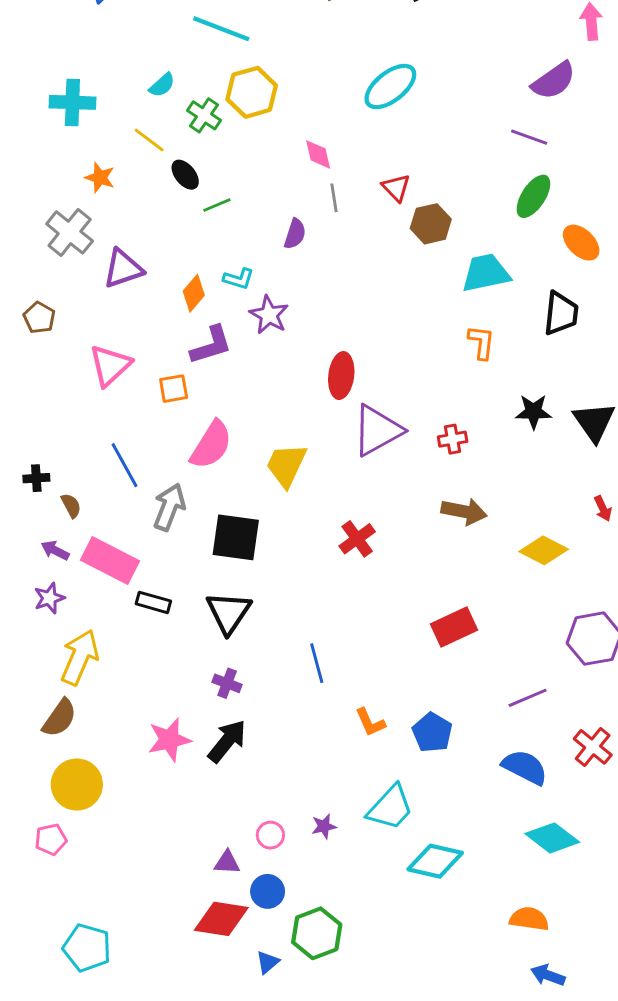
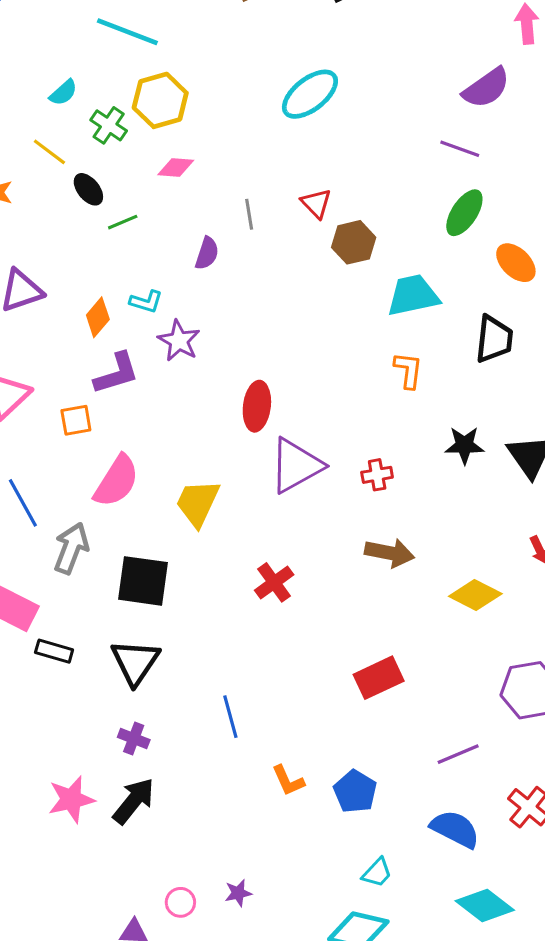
pink diamond: (318, 154) -> (176, 167), moved, turned -72
cyan trapezoid: (390, 808) -> (377, 873), moved, size x0.6

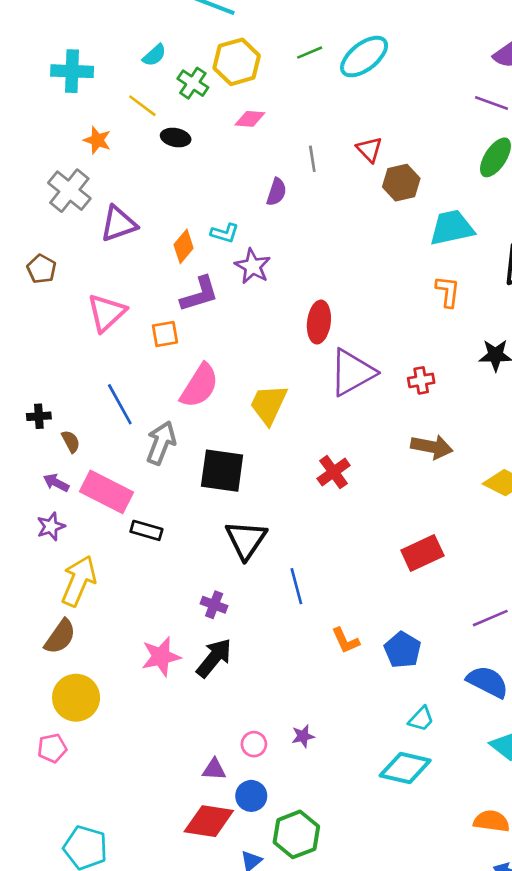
black ellipse: (88, 189) -> (176, 138), turned -40
green line: (123, 222) -> (310, 53), moved
black triangle: (135, 662) -> (246, 540), moved

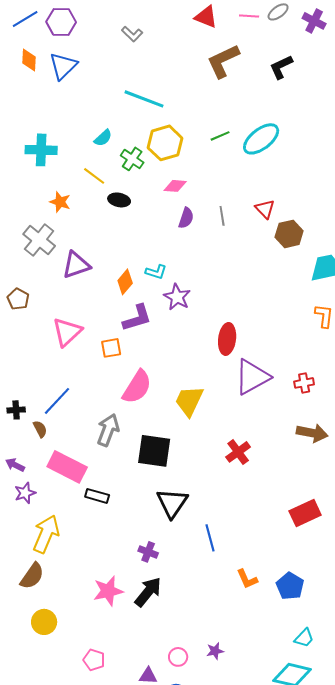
purple semicircle: (276, 192) -> (186, 218), moved
blue line: (120, 404) -> (57, 401), moved, turned 72
purple arrow: (56, 483) -> (15, 465), moved
yellow circle: (76, 698) -> (44, 622), size x0.7
pink pentagon: (52, 748) -> (94, 660), moved, turned 30

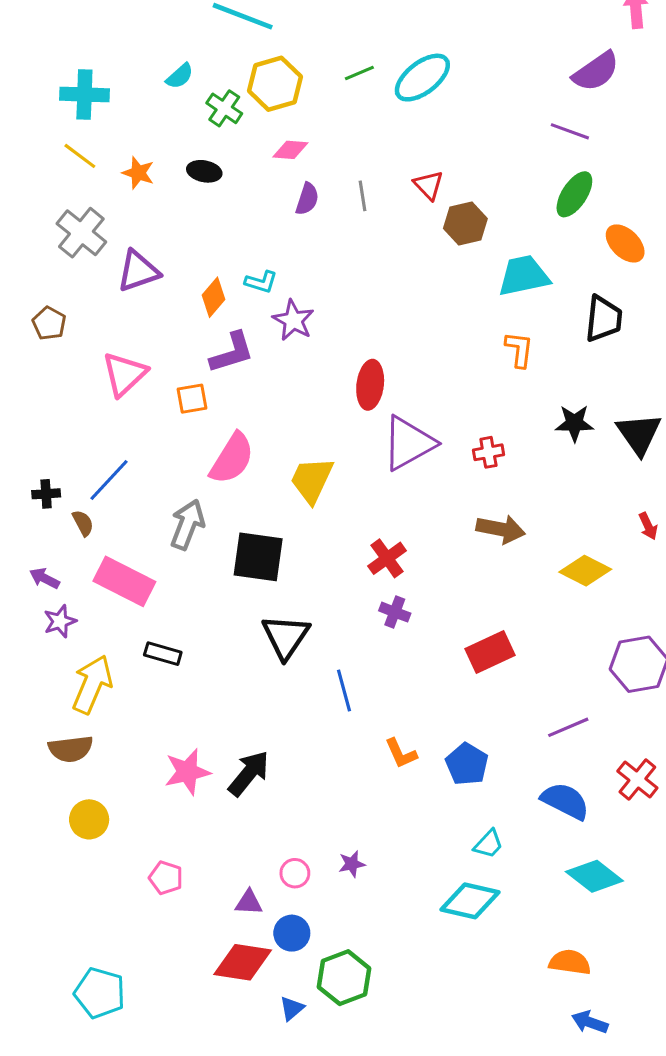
yellow line: (94, 176) -> (80, 156), moved
orange star: (60, 202) -> (138, 173), moved
black rectangle: (97, 496) -> (163, 654), moved
purple cross: (148, 552) -> (395, 612), moved
brown semicircle: (32, 576) -> (71, 749), turned 48

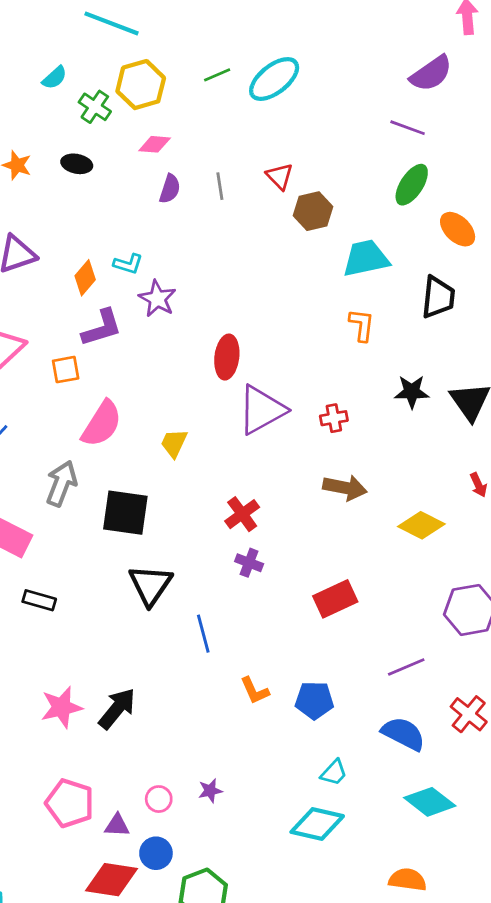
yellow trapezoid: (312, 480) -> (174, 443), size x0.7
blue pentagon: (467, 764) -> (314, 700), turned -30
pink pentagon: (166, 878) -> (70, 803), moved, size x1.6

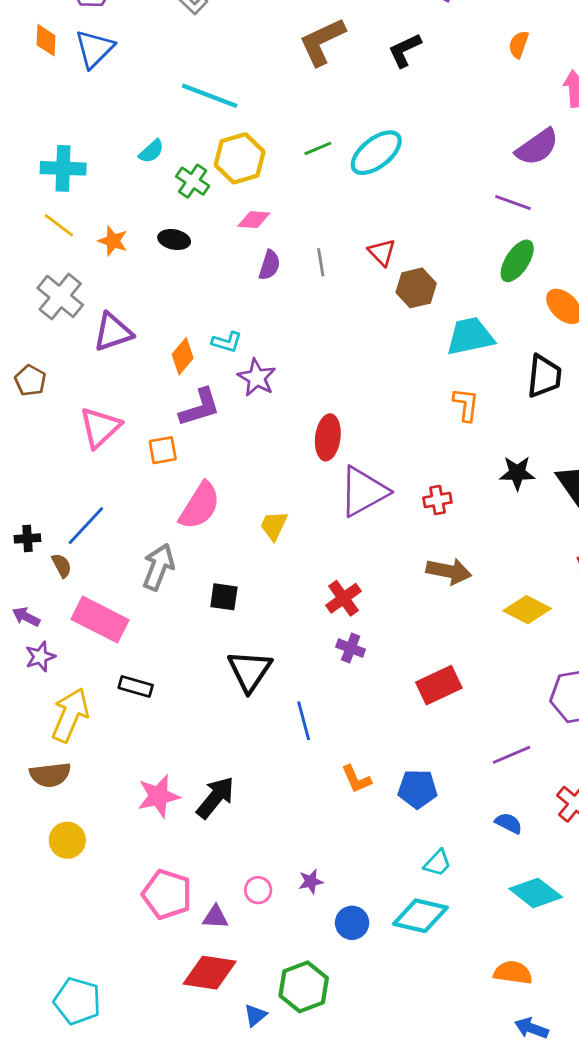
black square: (125, 513) -> (224, 597), size x0.6
blue semicircle: (403, 734) -> (509, 823), size x0.6
blue circle: (156, 853) -> (352, 923), moved

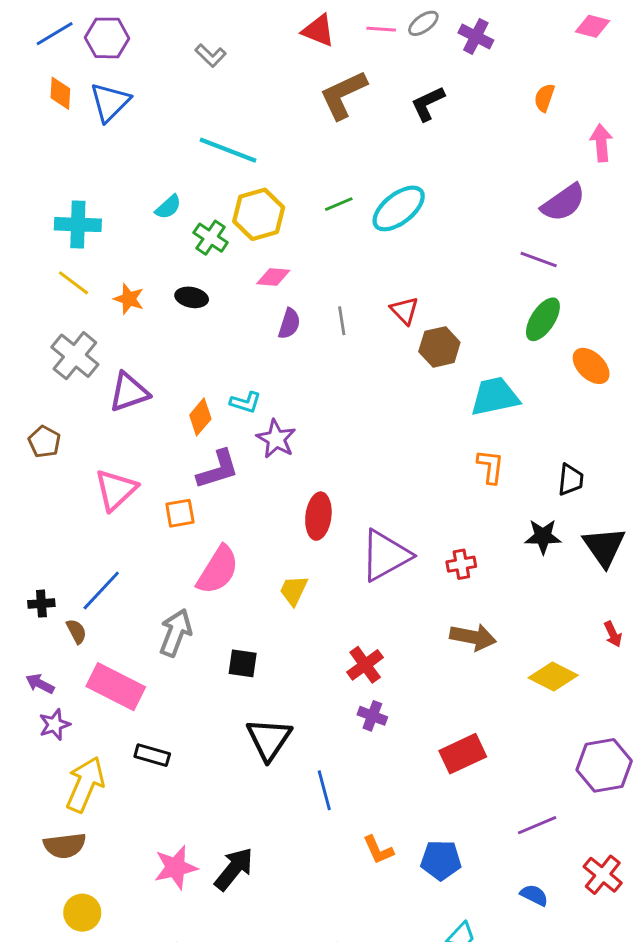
black trapezoid: (544, 376) -> (571, 480), moved, size x0.7
red ellipse: (328, 437) -> (318, 516), moved

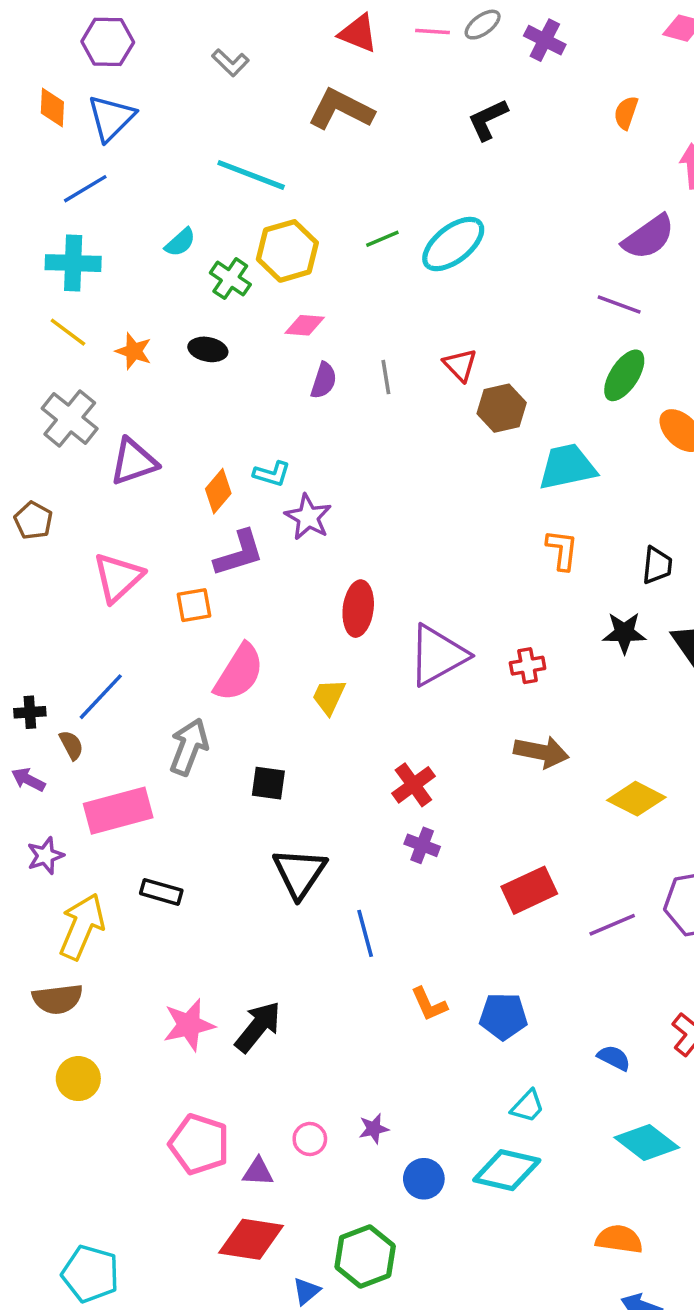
blue line: (55, 34) -> (85, 189), moved
brown L-shape: (343, 95) -> (341, 109), moved, turned 52
purple arrow: (40, 684) -> (28, 780), moved
pink rectangle: (116, 687) -> (118, 811), turned -42
purple line: (537, 825) -> (612, 925), moved

